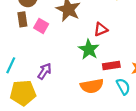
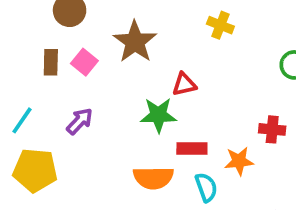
brown rectangle: (22, 19) -> (51, 62), moved
green star: (89, 49) -> (158, 115), turned 30
purple arrow: (45, 71) -> (80, 121), moved

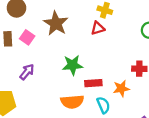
red triangle: (184, 84) -> (98, 28), moved

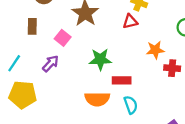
pink square: (27, 37) -> (63, 38), moved
orange star: (121, 88) -> (155, 50), moved

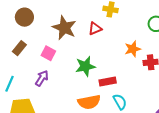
red triangle: (130, 21) -> (95, 29), moved
brown rectangle: (32, 26) -> (19, 48), turned 48

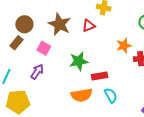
brown circle: (24, 17) -> (24, 24), moved

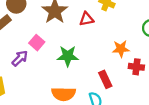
pink square: (44, 48) -> (37, 43), moved
red rectangle: (100, 76) -> (105, 79), moved, turned 63

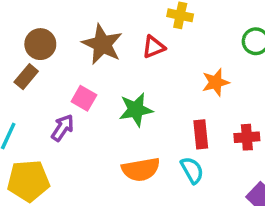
red cross: (136, 67) -> (247, 137), moved
red rectangle: (105, 79) -> (201, 134), turned 30

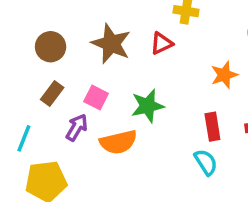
brown rectangle: (26, 77) -> (52, 94), moved
orange semicircle: (141, 169) -> (118, 142), moved

